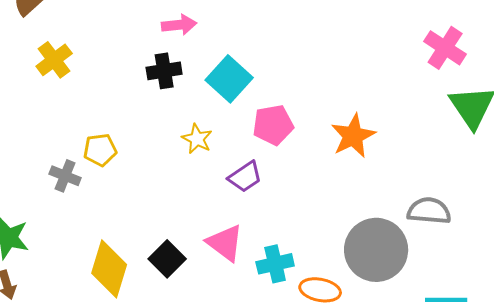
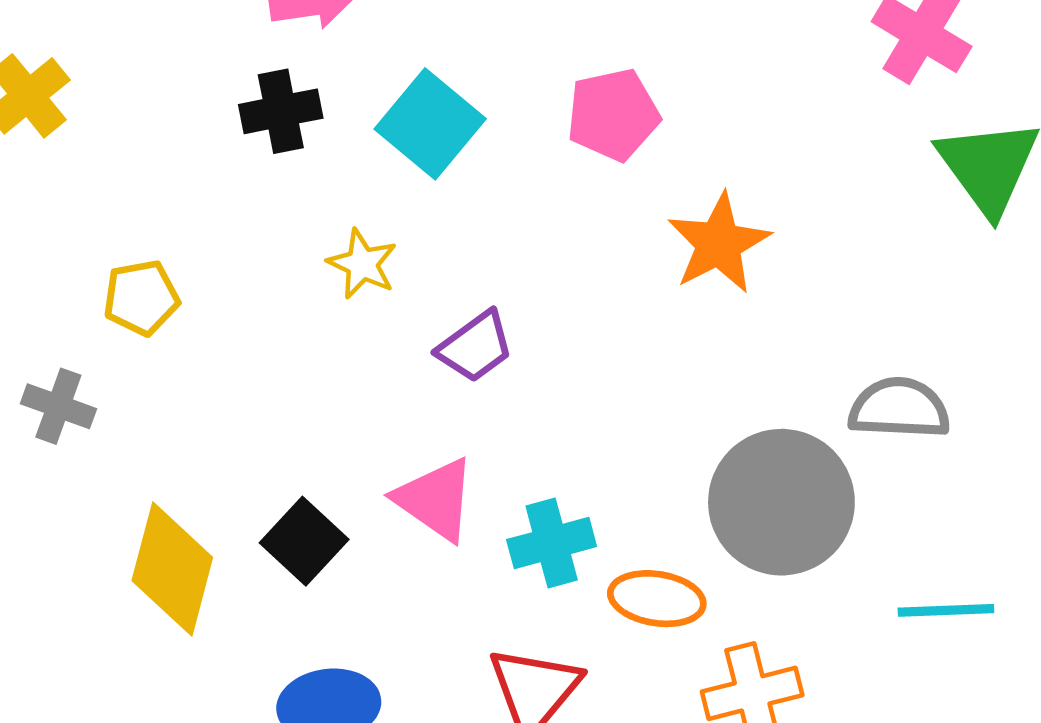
pink pentagon: (273, 125) -> (613, 115), moved
gray cross: (65, 176) -> (58, 406), moved

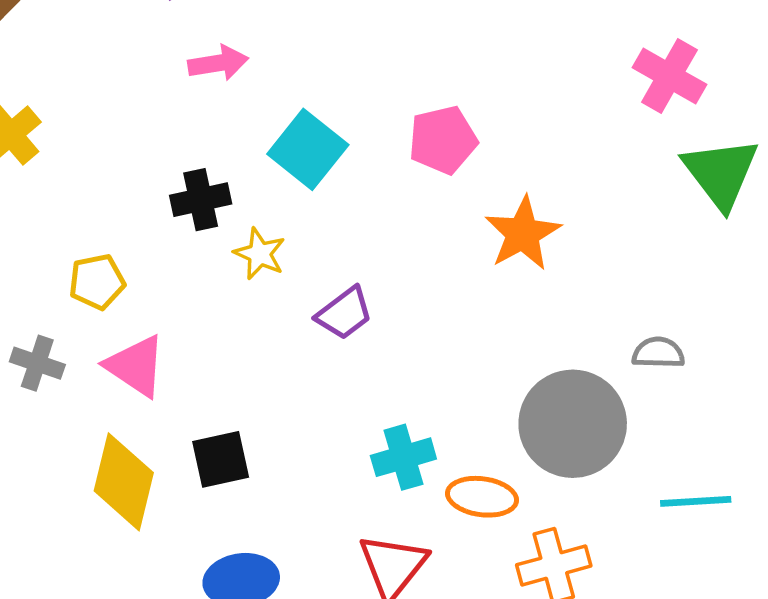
black cross: (281, 111) -> (201, 200), moved
gray semicircle: (899, 408) -> (658, 353), size x0.7
pink triangle: (435, 499) -> (136, 366), moved
black square: (304, 541) -> (221, 459), turned 36

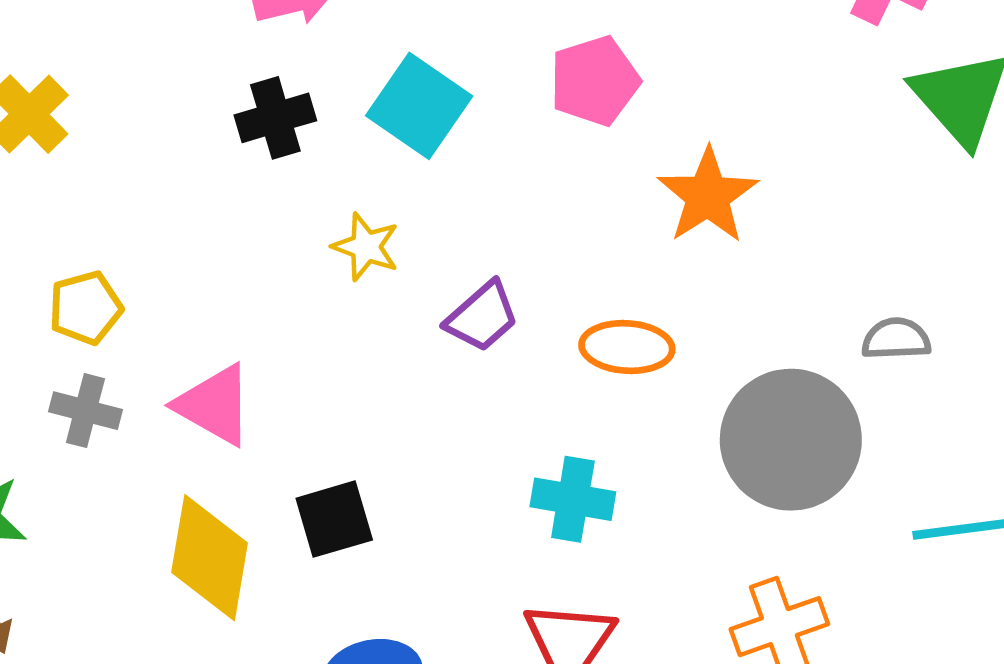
black cross: (201, 200) -> (275, 118), moved
yellow pentagon: (97, 282) -> (86, 308), moved
cyan cross: (403, 457) -> (573, 499), turned 30
orange ellipse: (482, 497) -> (627, 347), moved

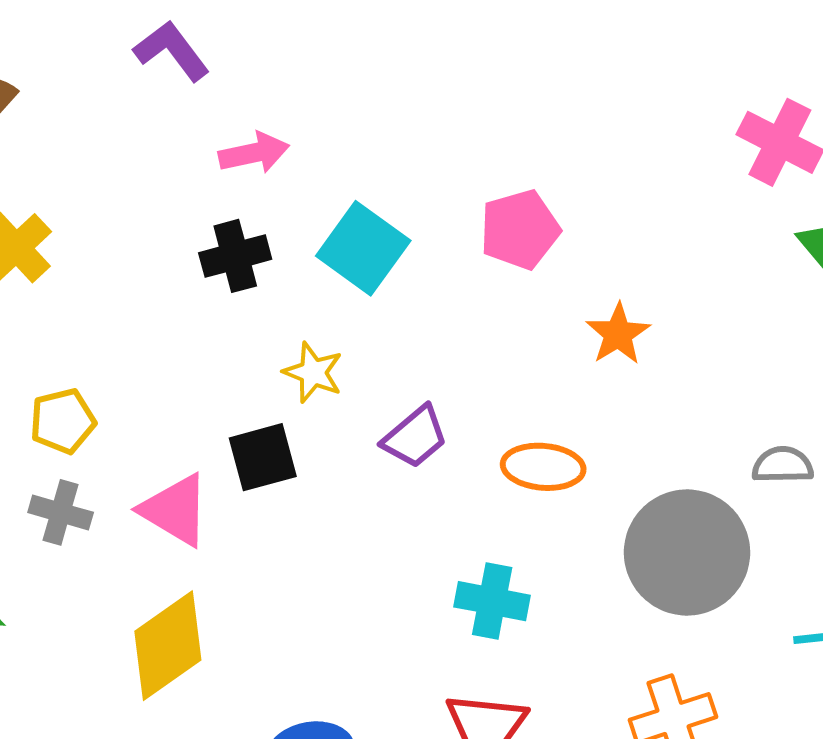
orange star: (708, 196) -> (618, 334), size x0.7
black square: (334, 519) -> (263, 457), moved
yellow diamond: (210, 558) -> (168, 646), turned 44

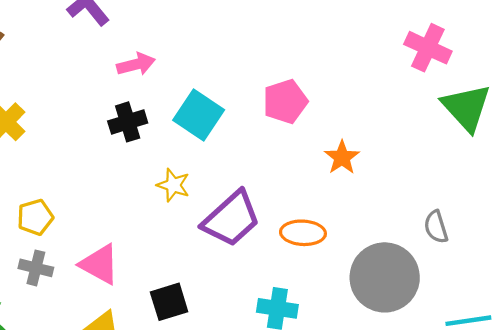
purple trapezoid: (415, 437) -> (231, 219), size x1.6
black square: (263, 457) -> (169, 302), moved
gray semicircle: (783, 465) -> (436, 227), turned -104

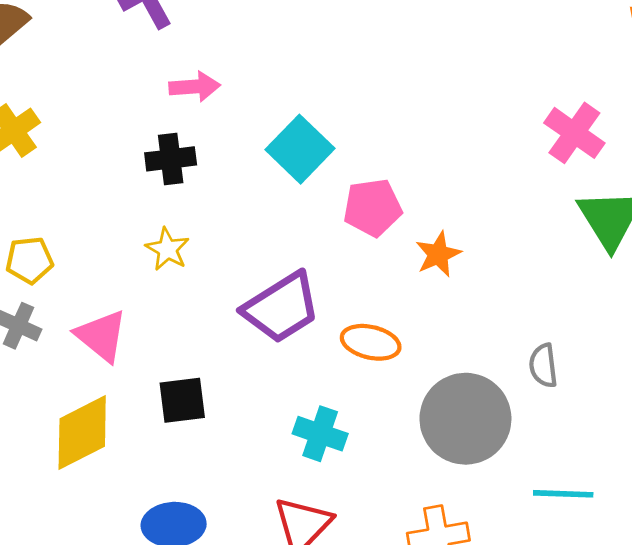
pink pentagon: (285, 101) -> (372, 208), moved
cyan square: (199, 115) -> (300, 149), moved
yellow star: (173, 185) -> (167, 249), moved

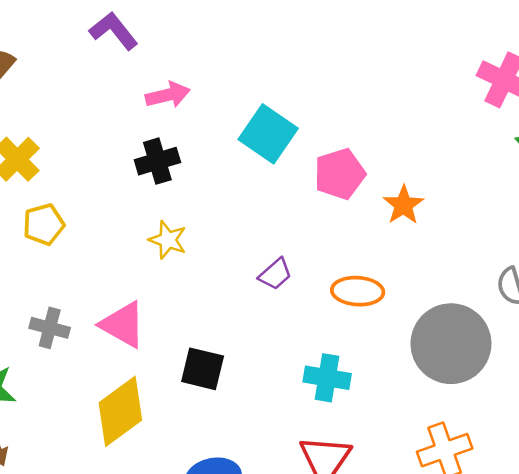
yellow pentagon: (29, 260) -> (44, 224), moved
purple trapezoid: (282, 308) -> (275, 274), size x0.5
black square: (182, 400) -> (203, 369), turned 30

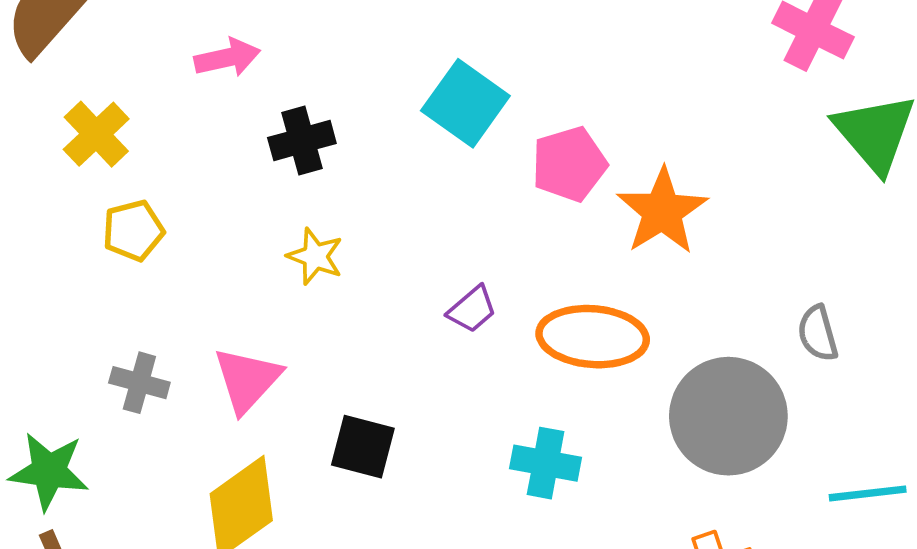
pink arrow: (168, 95) -> (227, 58), moved
orange star: (403, 205) -> (662, 211), size x1.5
orange ellipse: (358, 291) -> (593, 337), size x1.4
pink triangle: (123, 325) -> (247, 380), turned 42

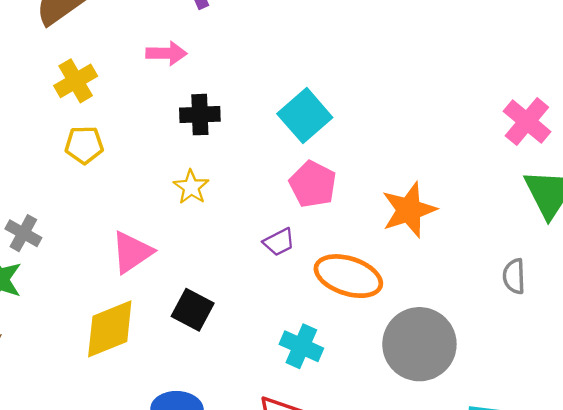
pink pentagon: (569, 164) -> (313, 184), moved, turned 30
gray semicircle: (818, 333) -> (514, 276), moved
gray cross: (139, 383) -> (23, 233), moved

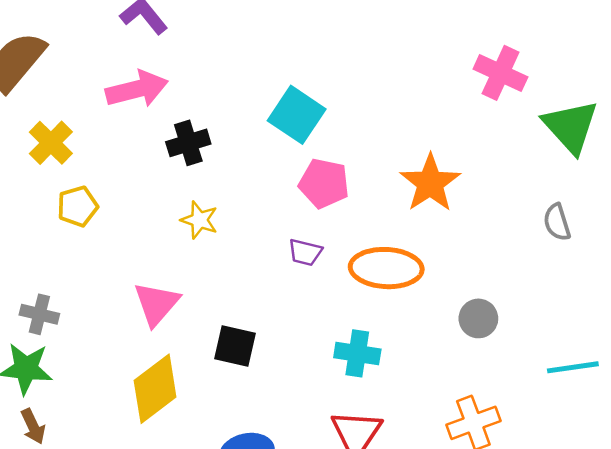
pink arrow: (166, 53) -> (137, 89), size x1.4
pink cross: (527, 121) -> (500, 73), moved
purple trapezoid: (279, 242) -> (305, 252), turned 56
gray circle: (419, 344) -> (478, 318), size x0.5

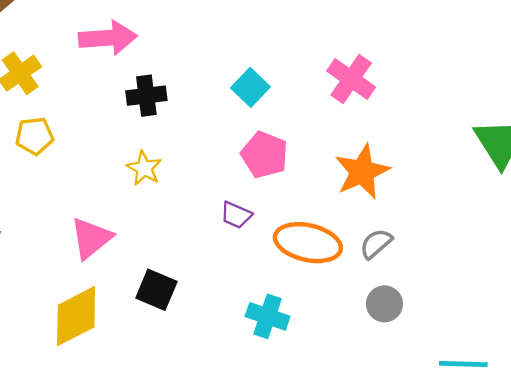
pink cross: (500, 73) -> (351, 79), moved
cyan square: (297, 115) -> (250, 87), size x0.7
gray semicircle: (557, 222) -> (376, 244), moved, turned 56

